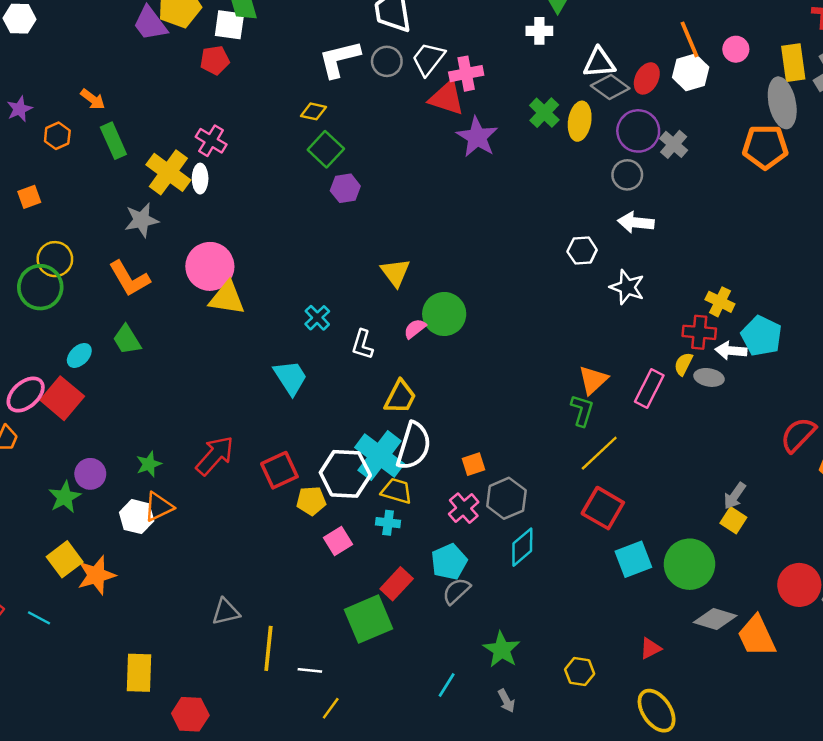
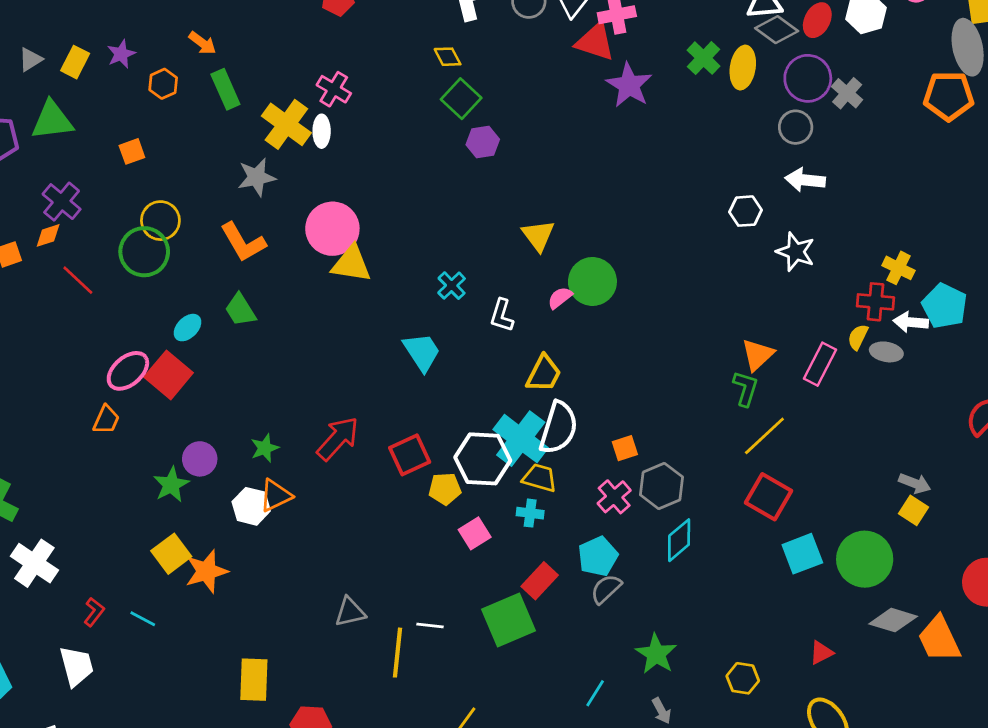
yellow diamond: (314, 111) -> (448, 57), turned 50
gray arrow: (735, 496) -> (915, 483), turned -104
white line: (310, 670) -> (430, 625), moved

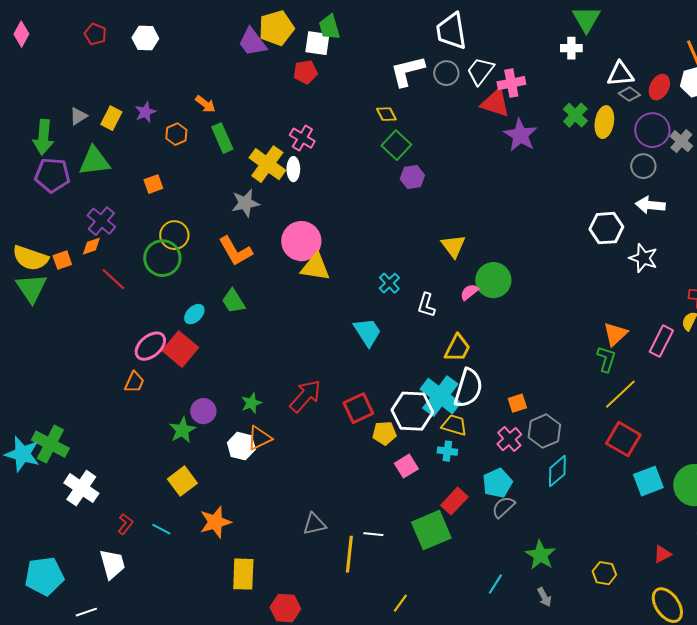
gray diamond: (777, 30) -> (629, 94), size x0.7
white hexagon: (745, 211) -> (606, 228), size x1.4
orange star: (206, 571) -> (215, 522), moved

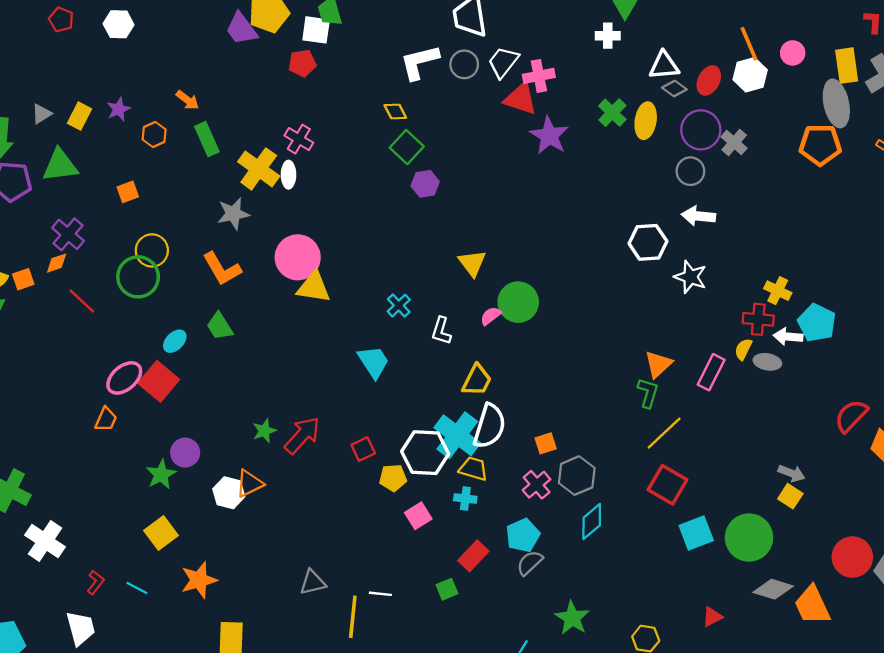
green star: (251, 403) -> (264, 431), moved
red square: (358, 408) -> (363, 449), size x0.7
green square: (431, 530) -> (447, 589), size x0.5

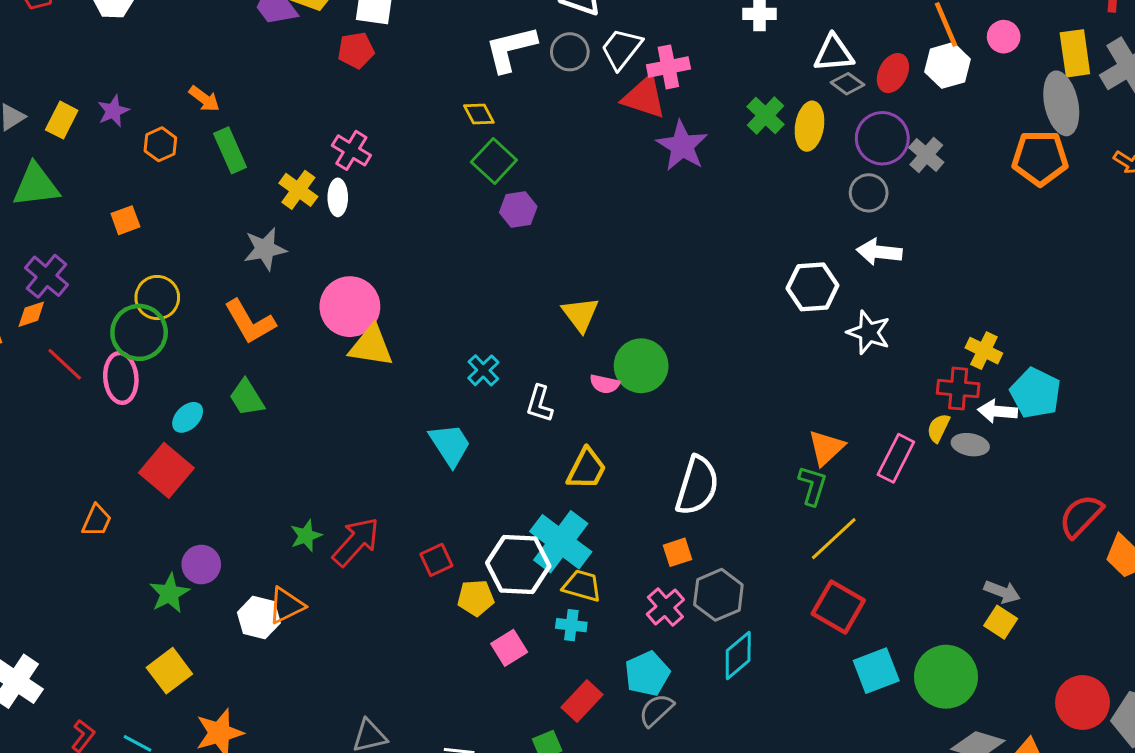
yellow cross: (259, 169) -> (298, 190), size x0.7
pink semicircle: (491, 316) -> (605, 384), turned -130
pink ellipse: (124, 378) -> (121, 378), moved, turned -54
white semicircle: (489, 426) -> (697, 486), moved

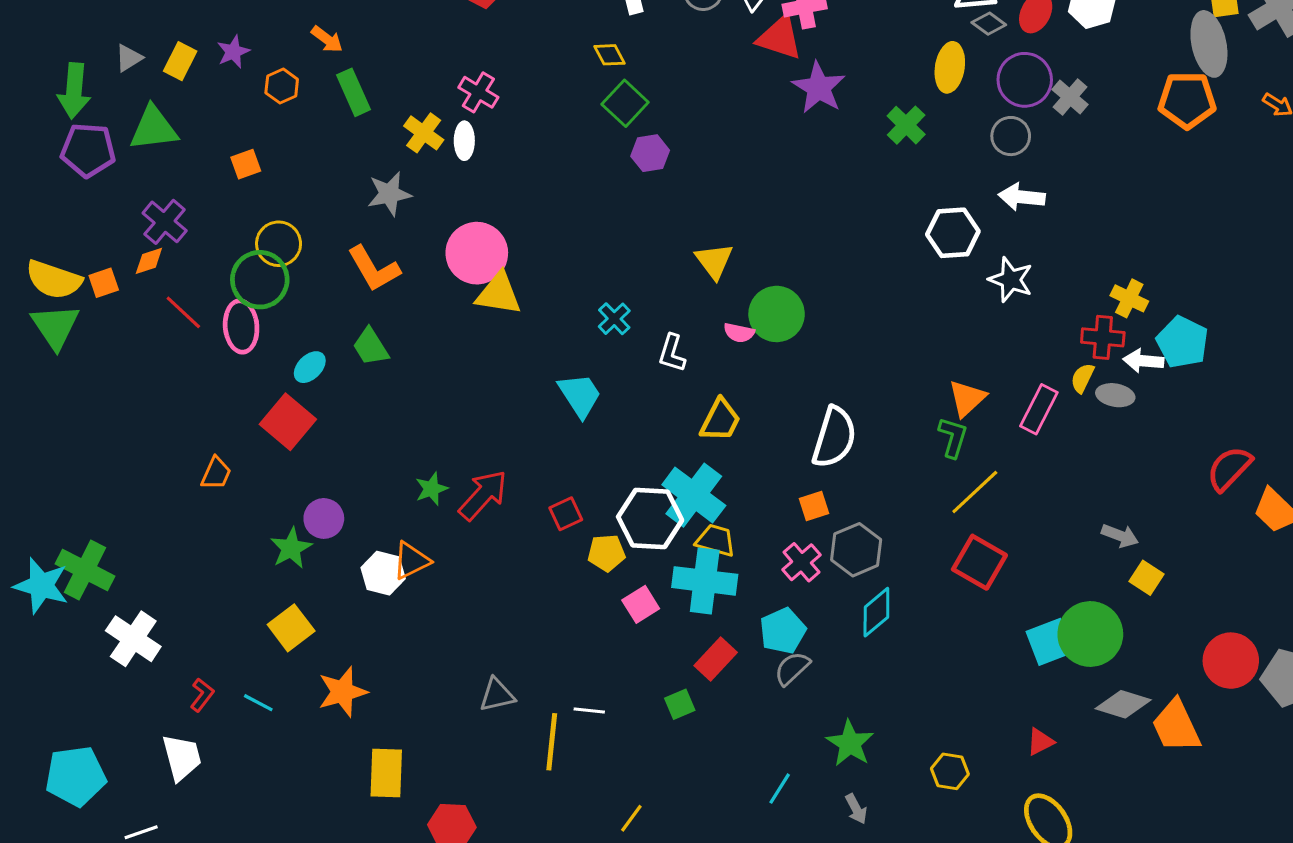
green cross: (765, 116) -> (906, 125), moved
gray arrow: (1002, 592) -> (1120, 536), moved
cyan cross: (571, 625) -> (705, 581), size x2.0
cyan square: (876, 671) -> (1050, 642), moved

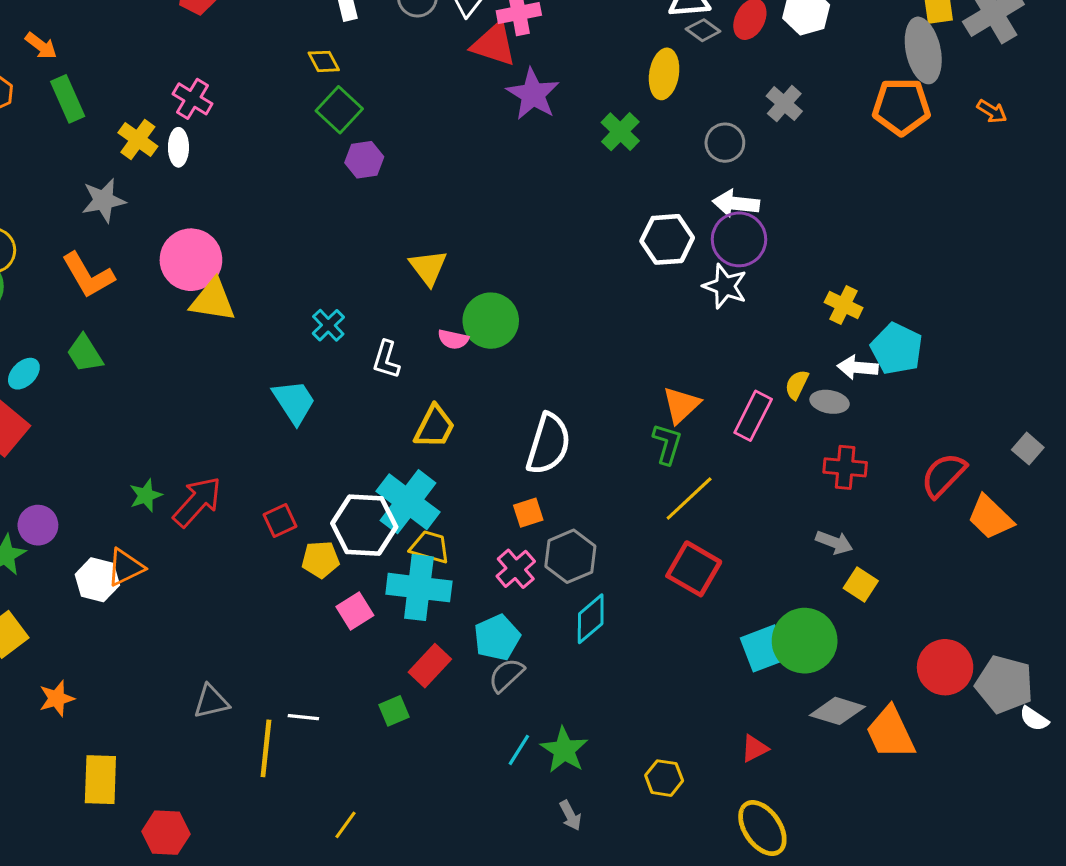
purple circle: (1025, 80) -> (739, 239), moved
red cross: (1103, 337) -> (845, 467), moved
orange star: (343, 692) -> (57, 698), size x0.7
cyan line: (780, 789) -> (519, 750), moved

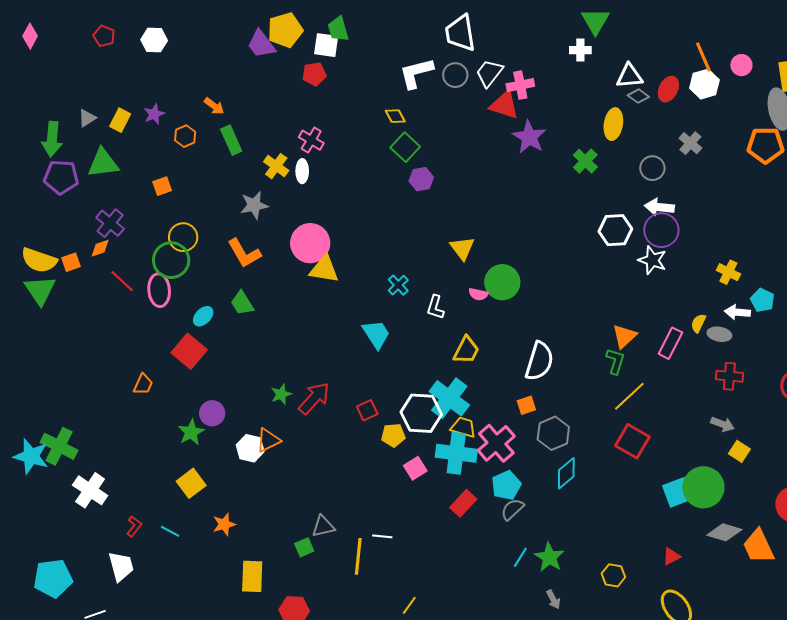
cyan pentagon: (897, 349) -> (762, 300), size x0.7
pink cross: (516, 569) -> (496, 443), moved, size x1.5
green square: (394, 711) -> (304, 547), moved

